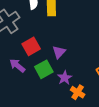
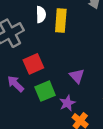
purple triangle: (59, 52) -> (77, 76), moved, turned -32

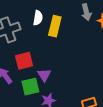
purple triangle: (77, 76) -> (44, 75), moved

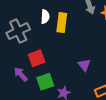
purple triangle: (44, 75) -> (84, 65), moved

